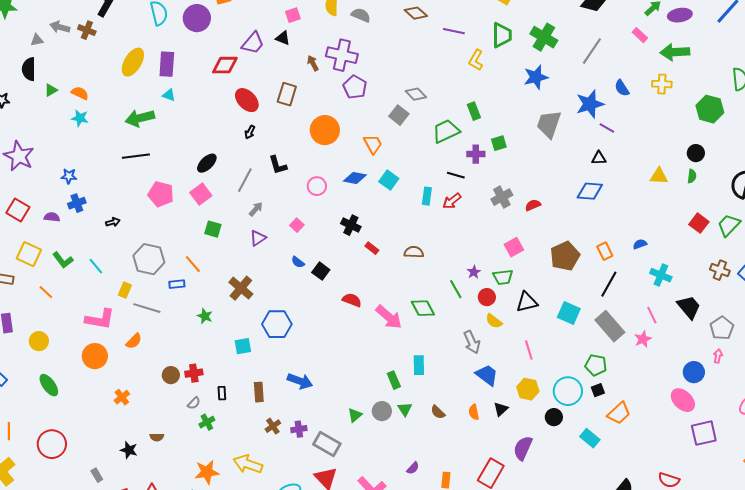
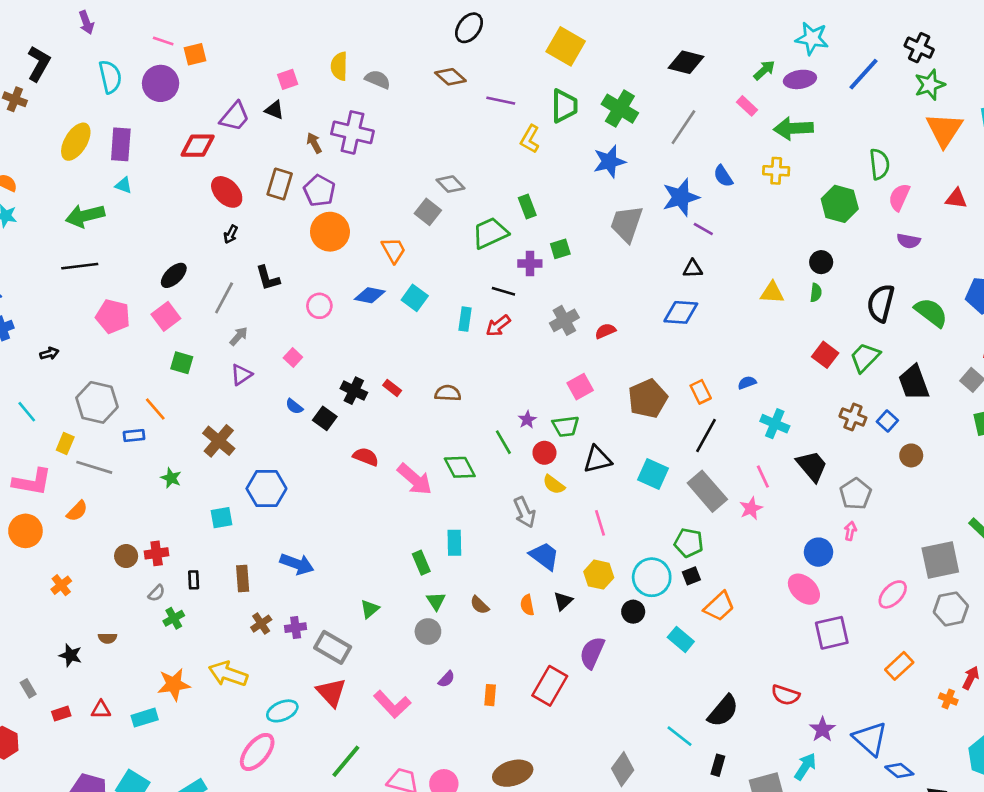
purple pentagon: (355, 87) -> (319, 191), moved
black cross: (351, 225) -> (354, 391), moved
gray circle: (382, 411) -> (428, 631), moved

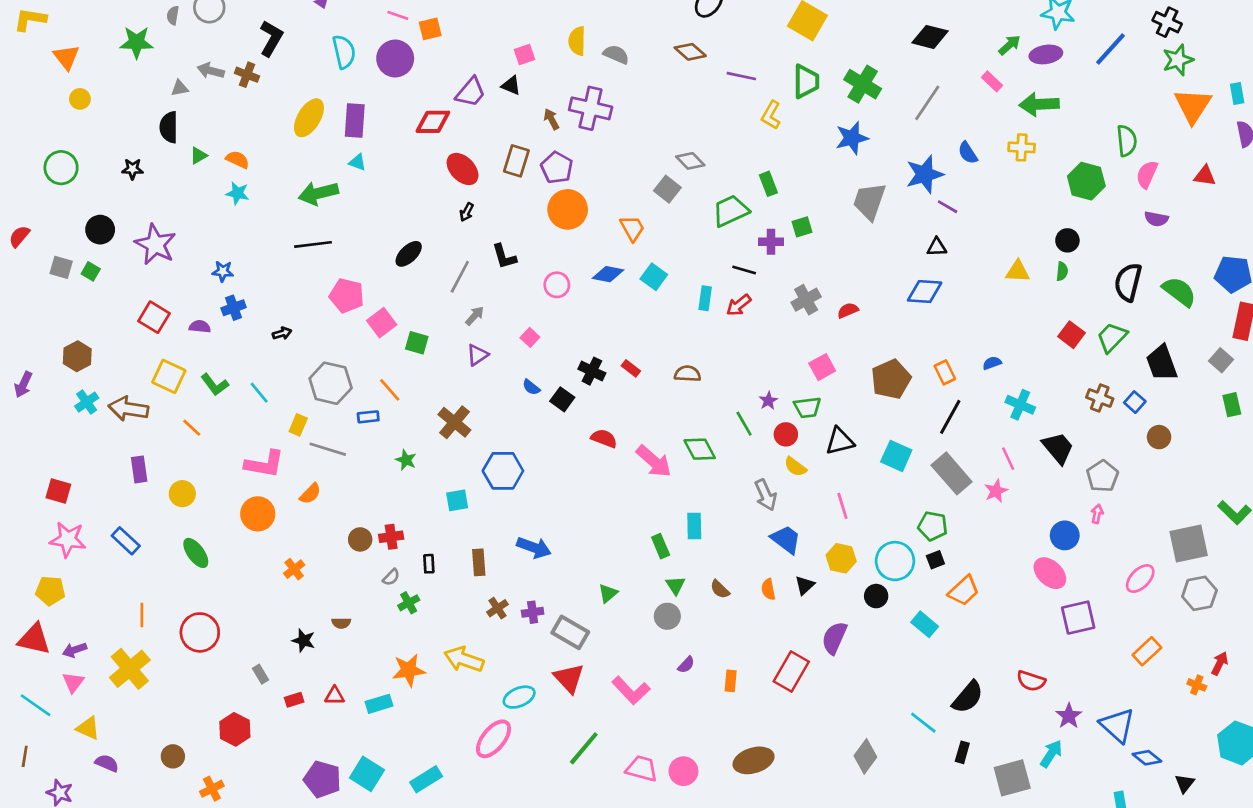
pink square: (166, 316) -> (382, 323), moved

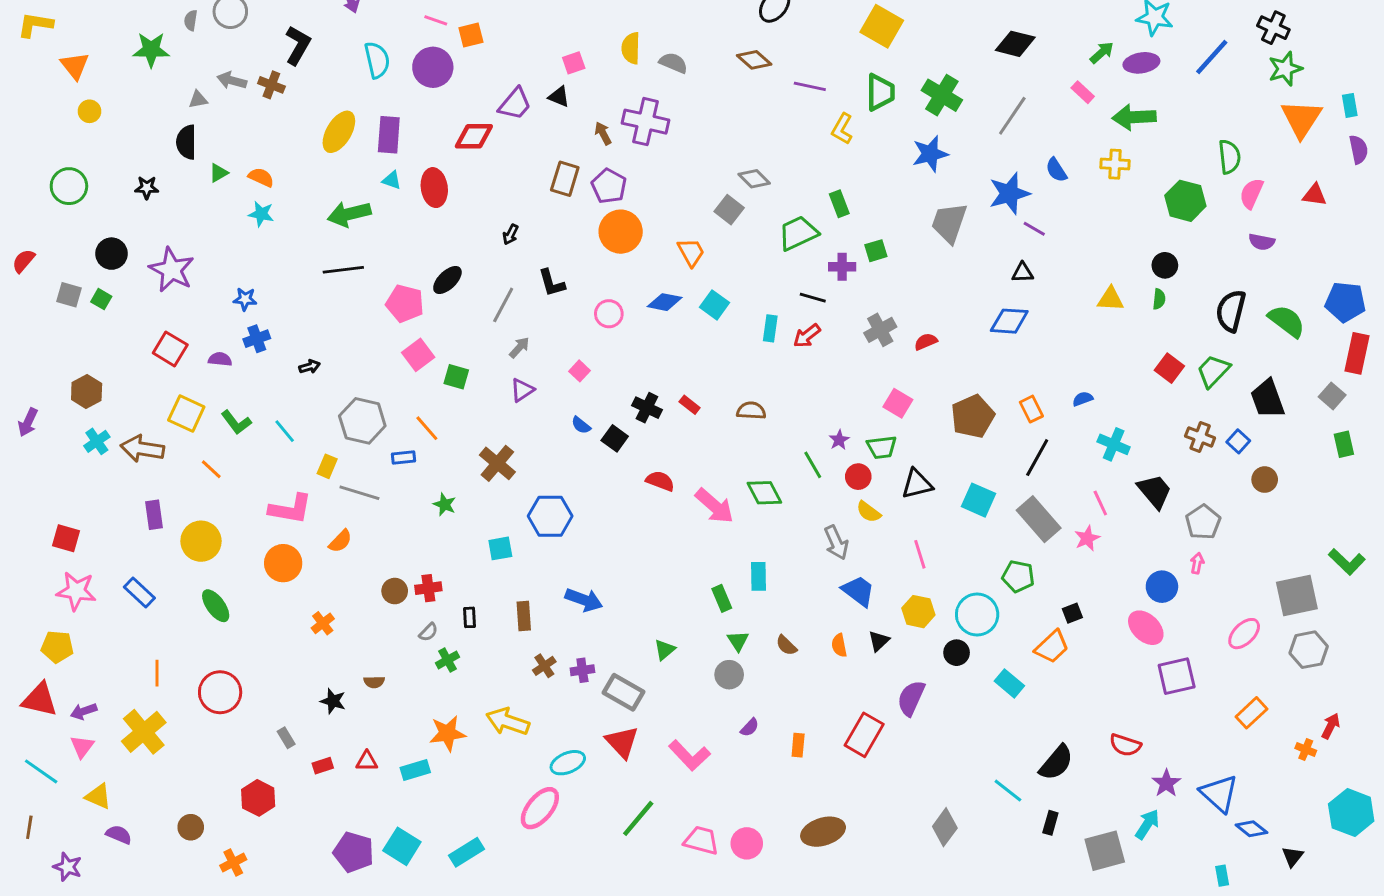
red ellipse: (463, 169) -> (434, 188), moved, turned 36
pink pentagon: (347, 296) -> (405, 303), moved
pink square: (822, 367) -> (898, 403), turned -30
yellow circle: (182, 494) -> (201, 541), size x1.4
black square: (935, 560) -> (1072, 613), moved

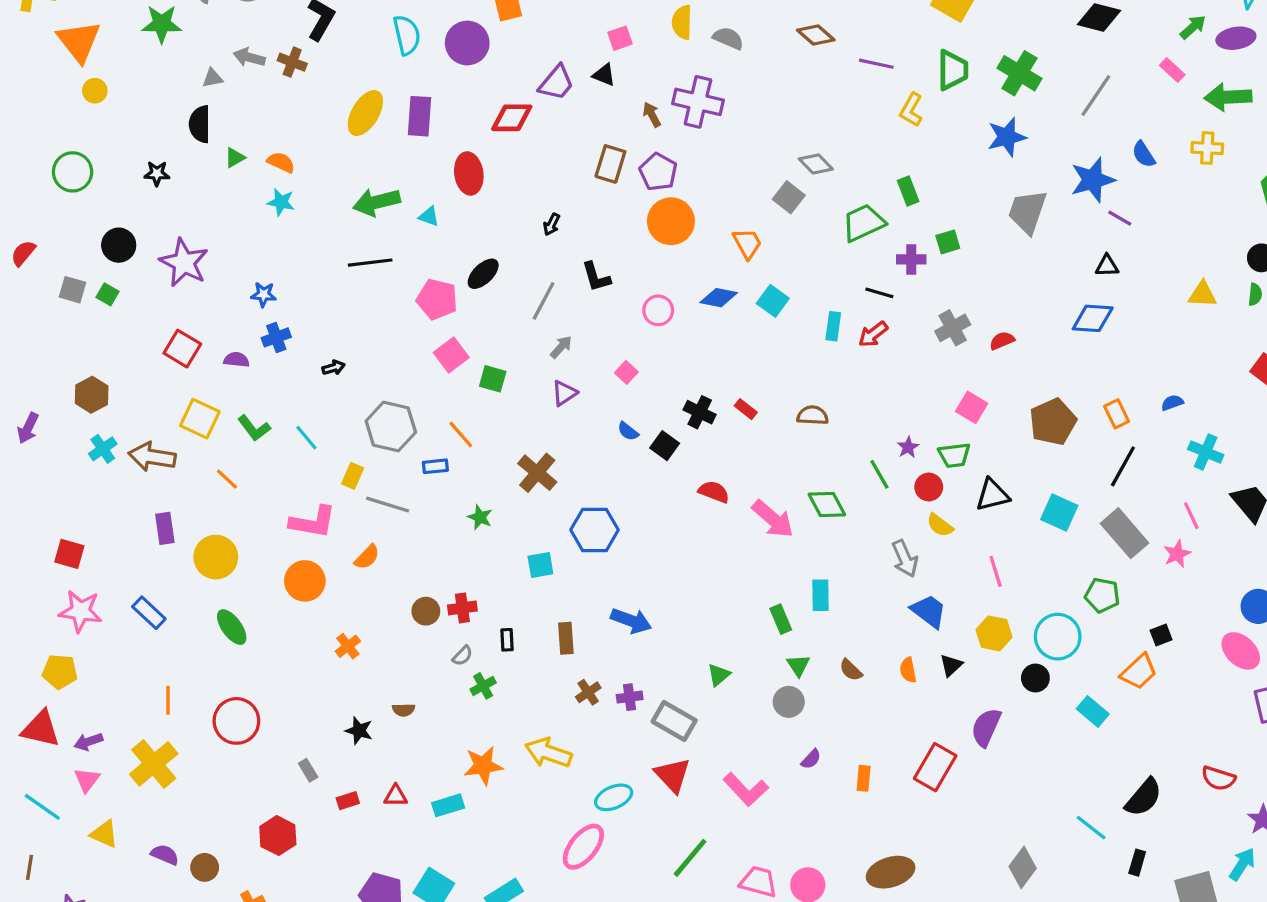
orange triangle: (75, 66) -> (79, 41), size x1.4
cyan triangle: (392, 180) -> (429, 216), moved
purple semicircle: (119, 835) -> (165, 855), moved

